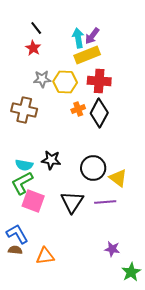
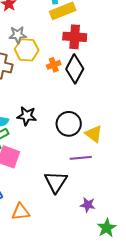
yellow hexagon: (65, 82) -> (27, 50), moved
black triangle: (72, 202) -> (56, 182), moved

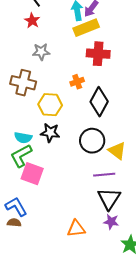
yellow hexagon: (27, 50) -> (50, 105), moved
black diamond: (75, 69) -> (99, 102), moved
black triangle: (56, 182) -> (109, 199), moved
orange triangle: (21, 212) -> (76, 229), moved

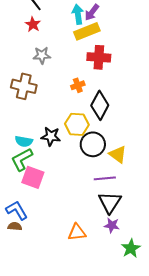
yellow hexagon: (50, 105) -> (77, 124), moved

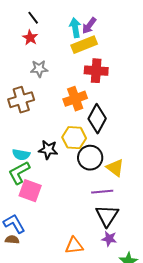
orange cross: (78, 85) -> (75, 99), size x1.6
brown cross: (24, 86) -> (21, 100), turned -30

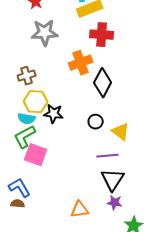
gray star: (39, 69) -> (45, 33), size x1.5
brown cross: (21, 100) -> (27, 76), moved, size x0.7
yellow hexagon: (74, 138) -> (36, 102), moved
black circle: (90, 158) -> (96, 122), size x0.6

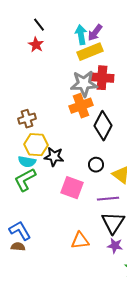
gray star: (45, 33) -> (84, 84), moved
pink square: (36, 155) -> (72, 188), moved
orange triangle: (80, 210) -> (80, 241), moved

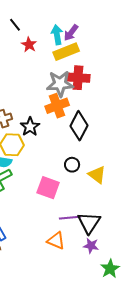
red star: (36, 45) -> (29, 45), moved
black star: (54, 157) -> (30, 127), moved, turned 30
purple line: (108, 199) -> (70, 218), moved
orange triangle: (80, 241) -> (56, 241), turned 30

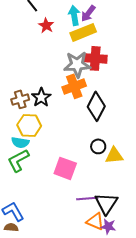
black star: (30, 127) -> (41, 97), moved
black circle: (72, 165) -> (98, 146), moved
yellow triangle: (97, 175) -> (114, 155), turned -42
orange triangle: (56, 241) -> (95, 221), moved

